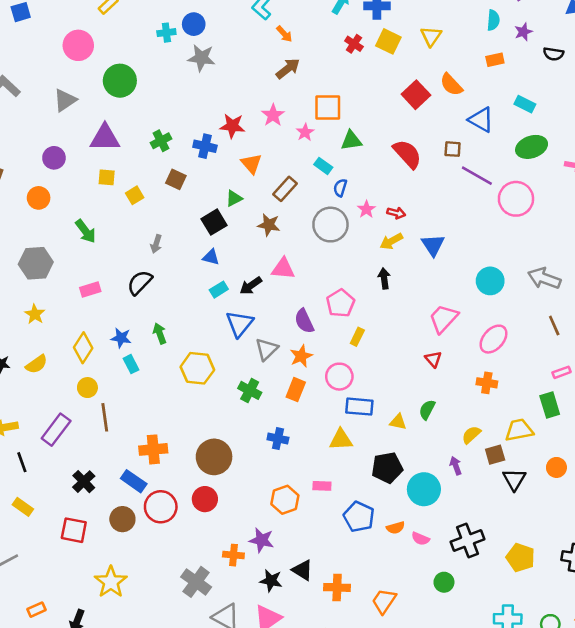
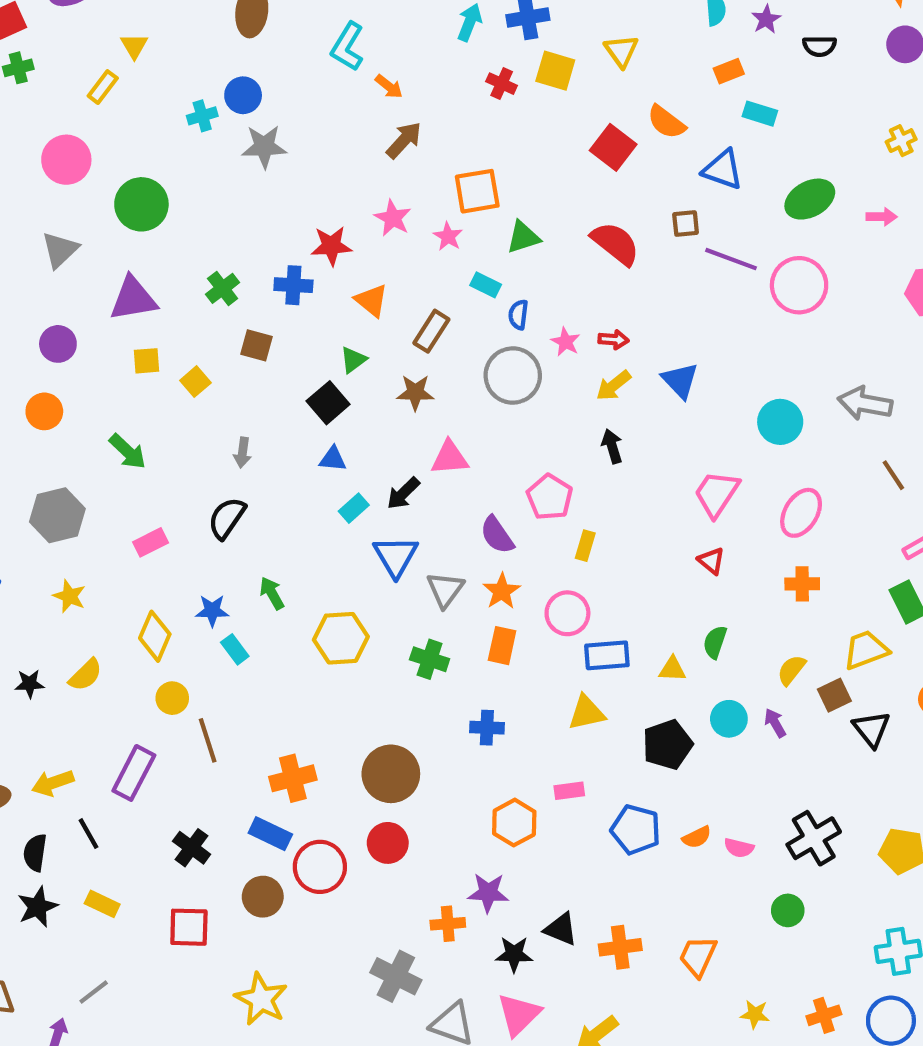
cyan rectangle: (525, 104) -> (760, 114), moved
cyan circle: (424, 489) -> (729, 719), moved, size x0.7

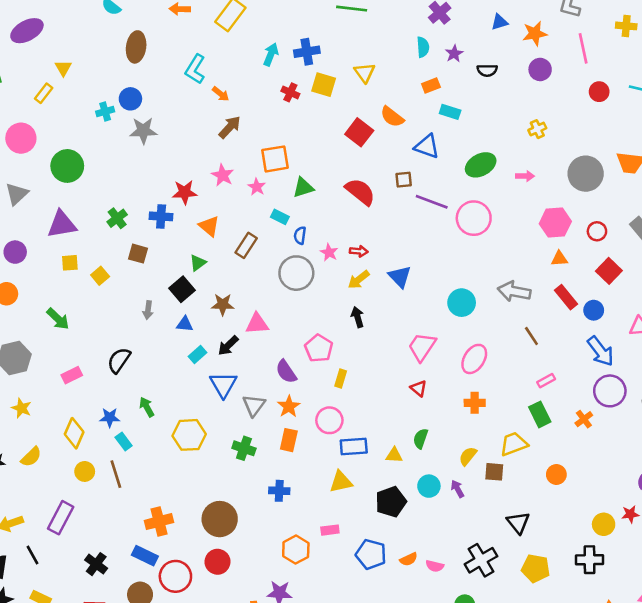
brown star: (415, 392) -> (223, 304), moved
gray arrow: (243, 453) -> (148, 310), moved
brown square: (834, 695) -> (494, 472), turned 30
black triangle: (871, 729) -> (518, 523), moved
brown line: (208, 740) -> (116, 474), moved

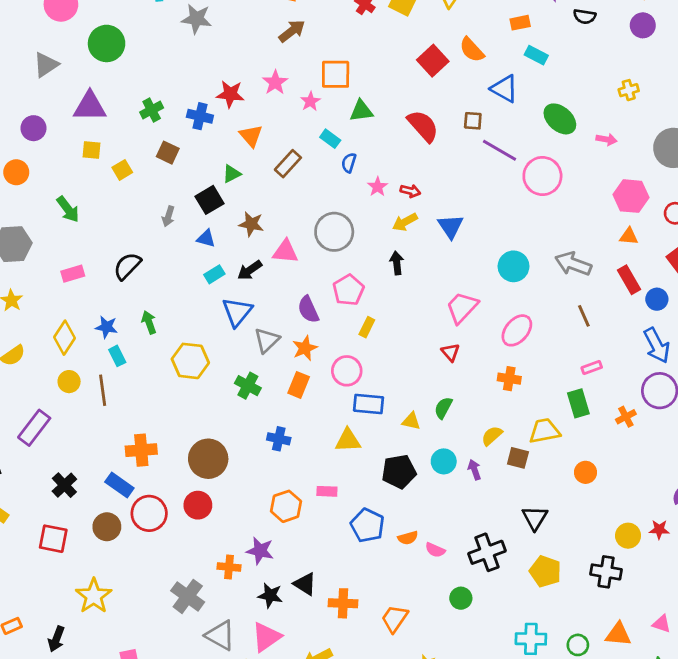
green ellipse: (481, 165) -> (560, 119), turned 60
gray circle: (296, 273) -> (334, 232), moved

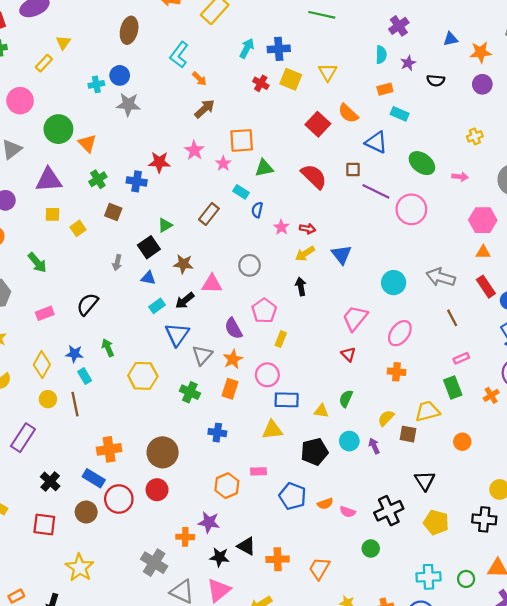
orange triangle: (251, 136) -> (87, 143), moved
gray circle: (334, 232) -> (250, 265), size x0.7

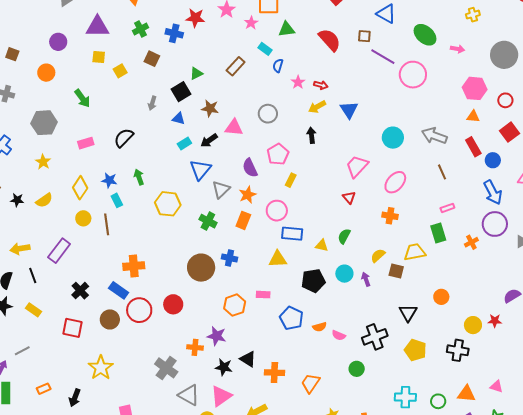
orange circle: (462, 442) -> (441, 297), moved
brown circle: (163, 452) -> (201, 268), moved

